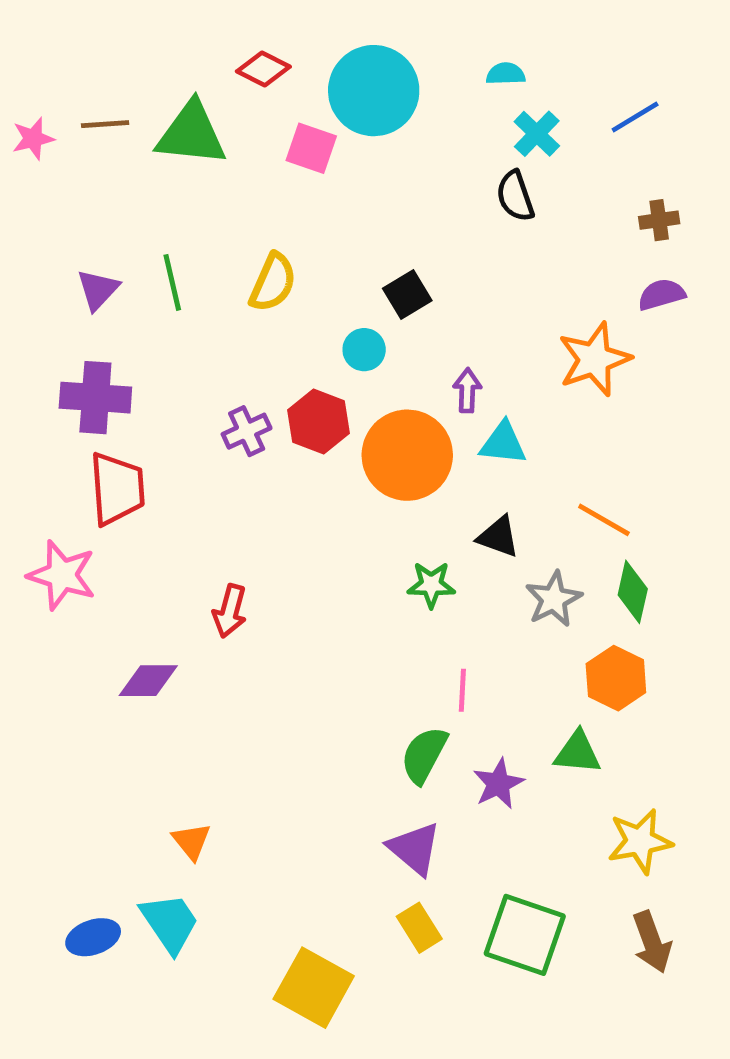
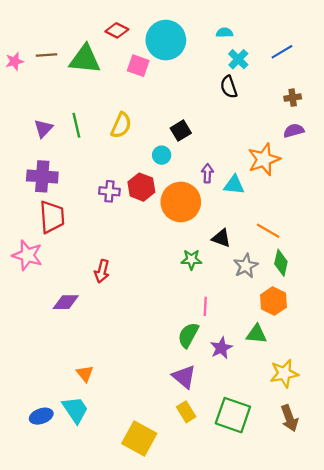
purple cross: (247, 431) -> (109, 191), turned 30
cyan triangle: (503, 443) -> (234, 185), moved

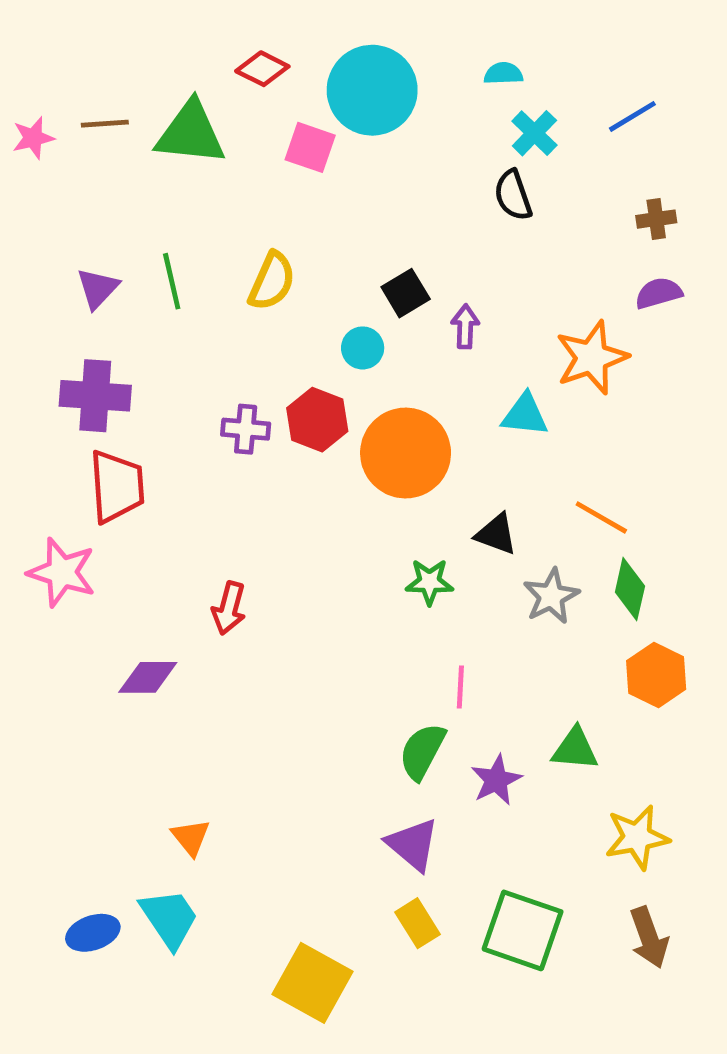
purple arrow: (207, 173) -> (465, 327), moved
orange hexagon: (273, 301) -> (656, 675), moved

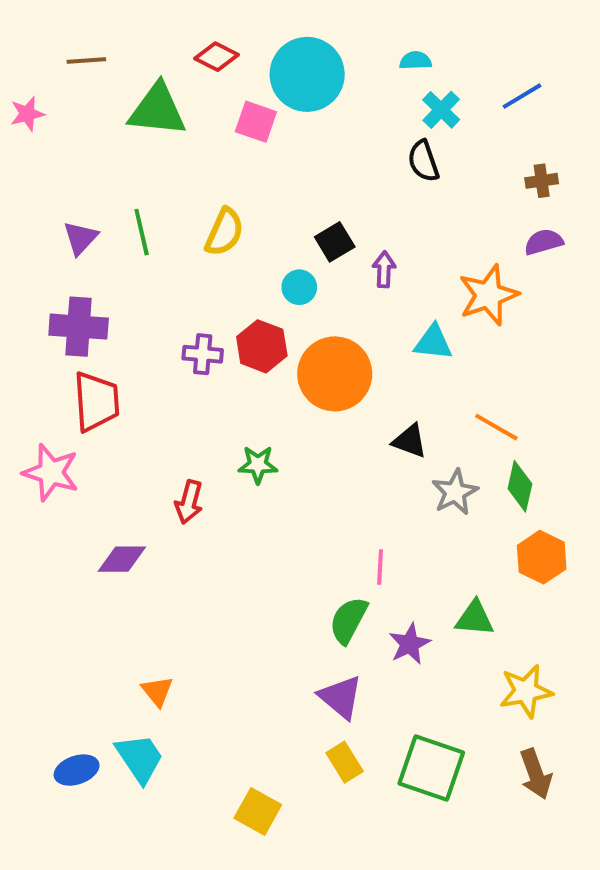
brown line: (105, 124) -> (86, 61), moved
green star: (429, 582) -> (258, 465), moved
yellow square: (312, 983) -> (258, 811), size x0.7

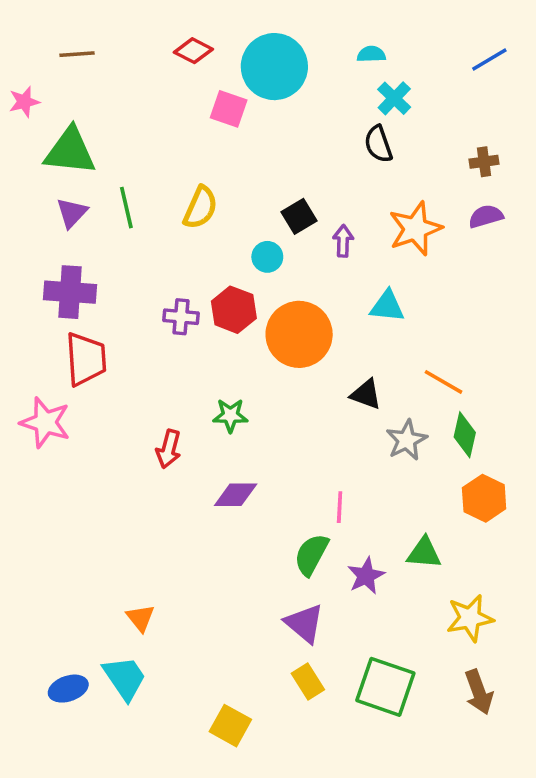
blue line: (522, 96) -> (489, 60), moved
green triangle: (157, 110) -> (70, 151), moved
orange star: (488, 295) -> (415, 229), moved
purple diamond: (122, 559) -> (236, 495), moved

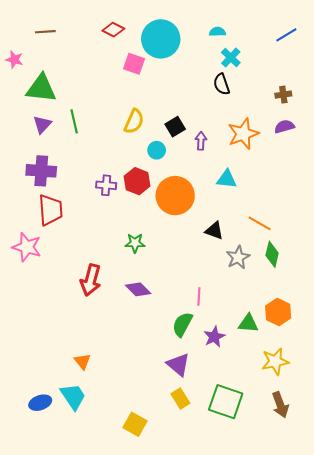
pink star: (24, 102) -> (14, 60), turned 30
yellow semicircle: (200, 208) -> (134, 121), moved
red arrow: (169, 449) -> (91, 280), moved, size x1.4
purple diamond: (236, 495) -> (138, 289), turned 45
orange hexagon: (484, 498) -> (278, 312), moved

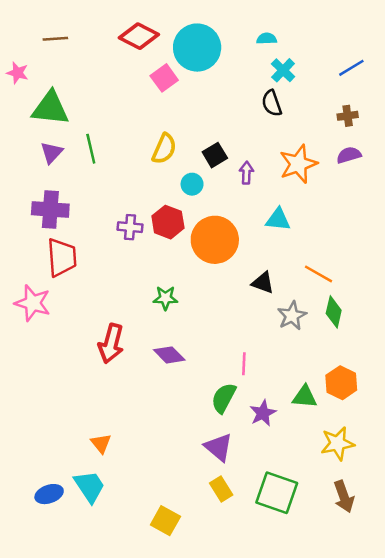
red diamond: (113, 30) -> (139, 36), size x1.4
blue line: (286, 35) -> (351, 68), moved
pink square: (134, 64) -> (164, 78), turned 35

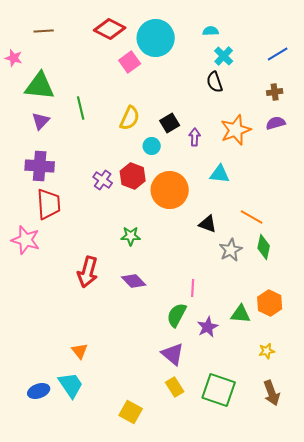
green line: (91, 149) -> (81, 108), moved
purple cross: (130, 227) -> (103, 180), turned 30
yellow star: (337, 443) -> (267, 351), size x0.6

